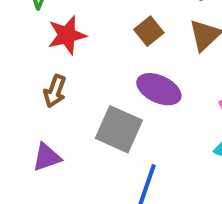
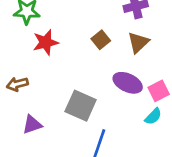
purple ellipse: (159, 89) -> (128, 83), moved
brown arrow: (55, 91) -> (17, 84), moved, turned 55

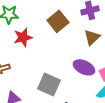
brown square: (101, 40) -> (58, 21), moved, size x1.5

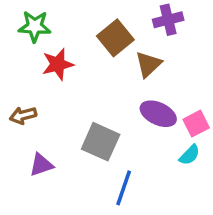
brown triangle: (92, 37) -> (148, 64), moved

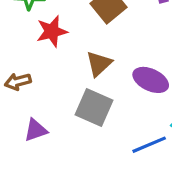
brown triangle: (148, 64) -> (99, 64), moved
blue line: (124, 188) -> (149, 145), moved, turned 48

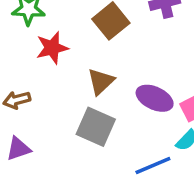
purple triangle: (36, 130) -> (18, 149), moved

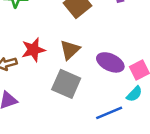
red star: (52, 48) -> (33, 50), moved

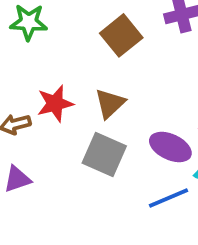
purple ellipse: (110, 62) -> (170, 147), moved

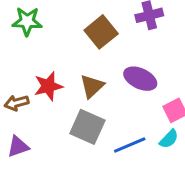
purple ellipse: (170, 147) -> (140, 79), moved
blue line: (169, 198) -> (130, 145), moved

